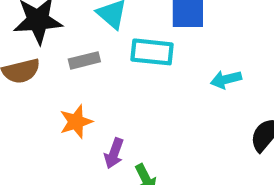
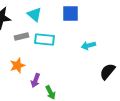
cyan rectangle: (152, 52) -> (44, 39), moved

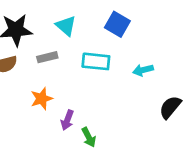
blue square: (70, 13) -> (117, 24), turned 30
cyan rectangle: (44, 39) -> (96, 61), moved

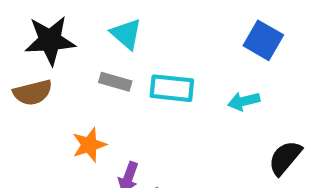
blue square: (117, 24) -> (263, 40), moved
gray rectangle: (47, 57) -> (115, 82), moved, turned 30

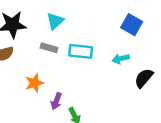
cyan triangle: (126, 34) -> (55, 21), turned 36
black semicircle: (285, 158) -> (144, 78), moved

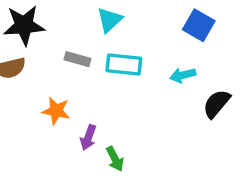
cyan triangle: (55, 21) -> (110, 20), moved
orange star: (34, 83) -> (56, 111), turned 30

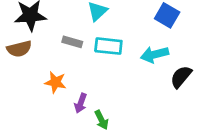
cyan arrow: (183, 75) -> (154, 54), size x1.4

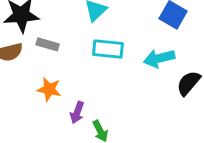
gray rectangle: (72, 42) -> (48, 44), moved

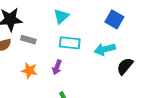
purple arrow: (77, 113) -> (57, 67), moved

